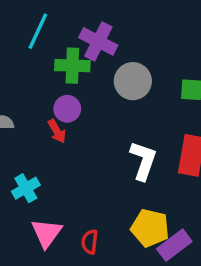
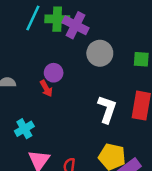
green cross: (72, 66) -> (57, 19), moved

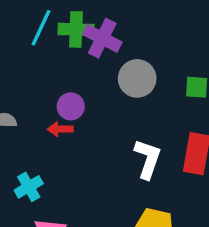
red arrow: (46, 89) -> (60, 129), turned 119

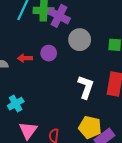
purple circle: (71, 106) -> (49, 53), moved
red arrow: (60, 129) -> (25, 58), moved

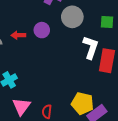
white L-shape: (86, 87) -> (91, 47), moved

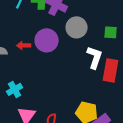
purple circle: (42, 30) -> (47, 40), size x1.5

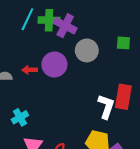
green square: (111, 32) -> (123, 43), moved
white L-shape: (95, 57) -> (106, 107), moved

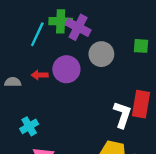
cyan line: (27, 19) -> (37, 34), moved

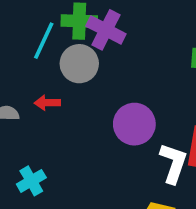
gray circle: (101, 54) -> (79, 64), moved
purple circle: (66, 69) -> (134, 124), moved

